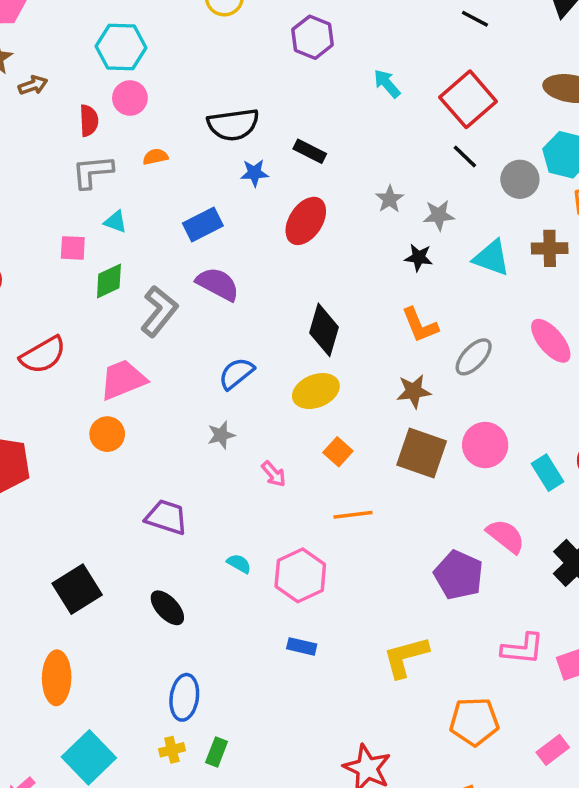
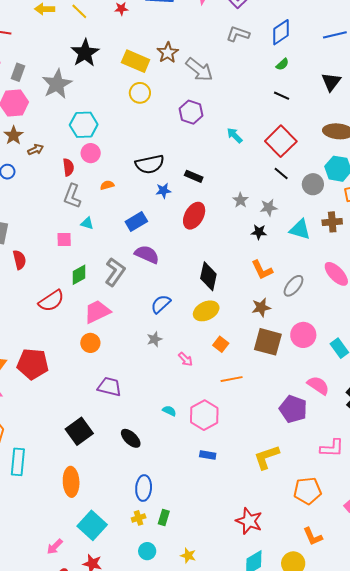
gray L-shape: (92, 172) -> (72, 196), turned -60
green diamond: (109, 281) -> (79, 275), moved
purple trapezoid: (166, 517) -> (110, 387), moved

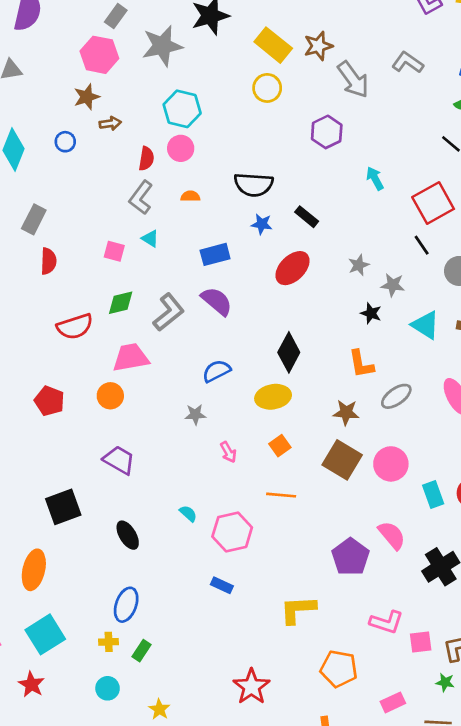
gray L-shape: (238, 34) -> (408, 63), moved
red pentagon: (33, 364) -> (49, 401), moved, size x0.7

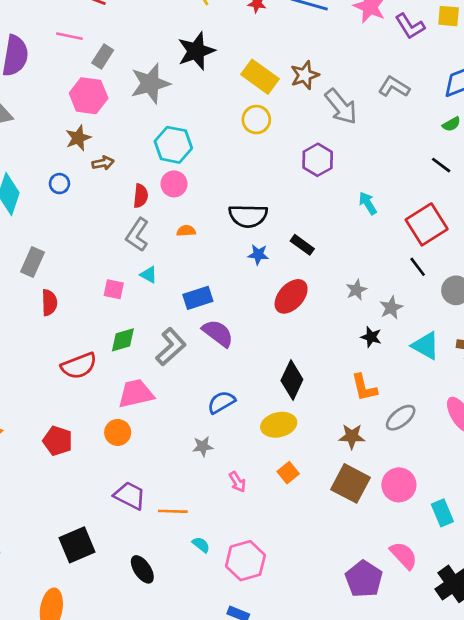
blue rectangle: (215, 254) -> (198, 298), moved
gray star: (393, 285) -> (391, 308), turned -30
orange line: (281, 495) -> (173, 511), moved

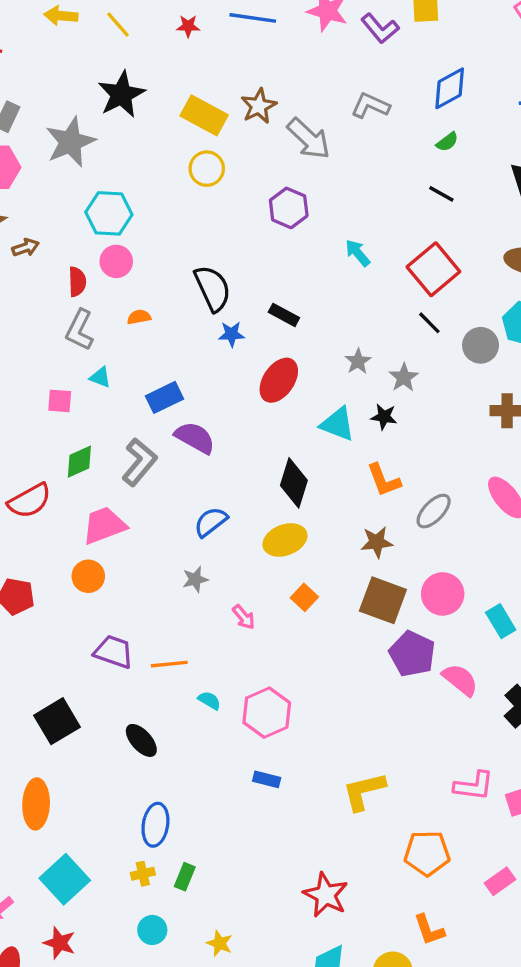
black semicircle: (248, 216) -> (213, 288), turned -108
cyan triangle: (426, 346) -> (338, 424), moved
purple pentagon: (364, 579) -> (412, 654), moved

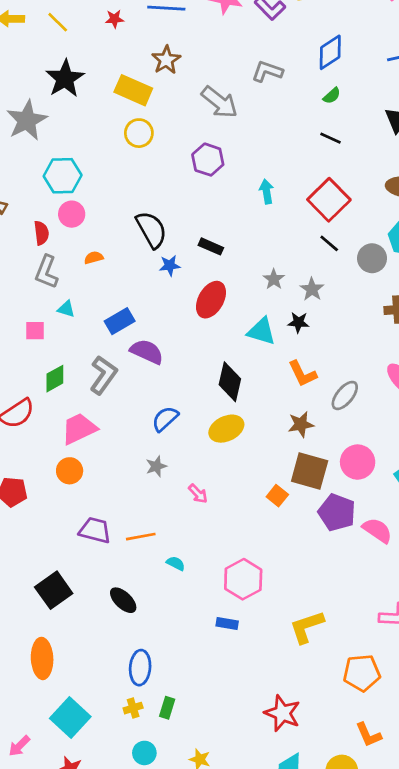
brown star: (259, 106) -> (166, 60), moved
cyan arrow: (358, 253) -> (267, 191), turned 35
orange square: (304, 597) -> (277, 496), moved
pink hexagon: (267, 713) -> (243, 579), moved

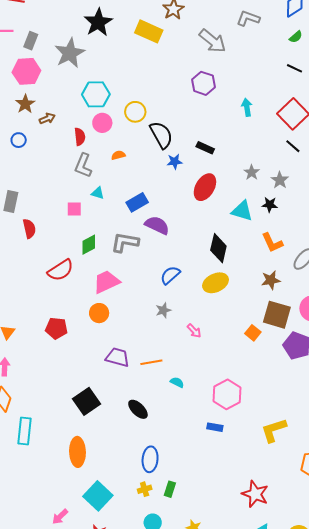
yellow circle: (139, 133) -> (135, 112), moved
gray L-shape: (103, 375) -> (125, 242), turned -116

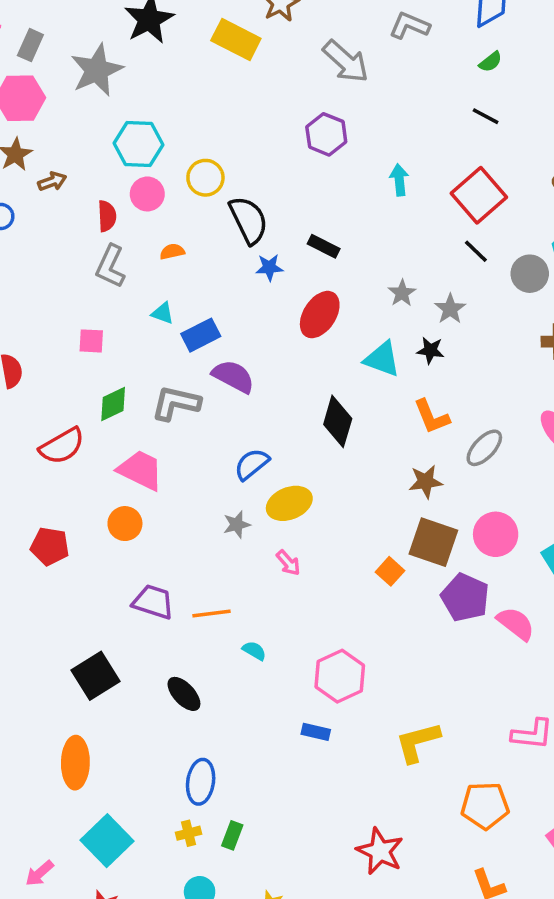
cyan triangle: (98, 193) -> (163, 313), moved
pink trapezoid: (106, 282) -> (140, 470), turned 48
yellow ellipse: (216, 283) -> (289, 503), moved

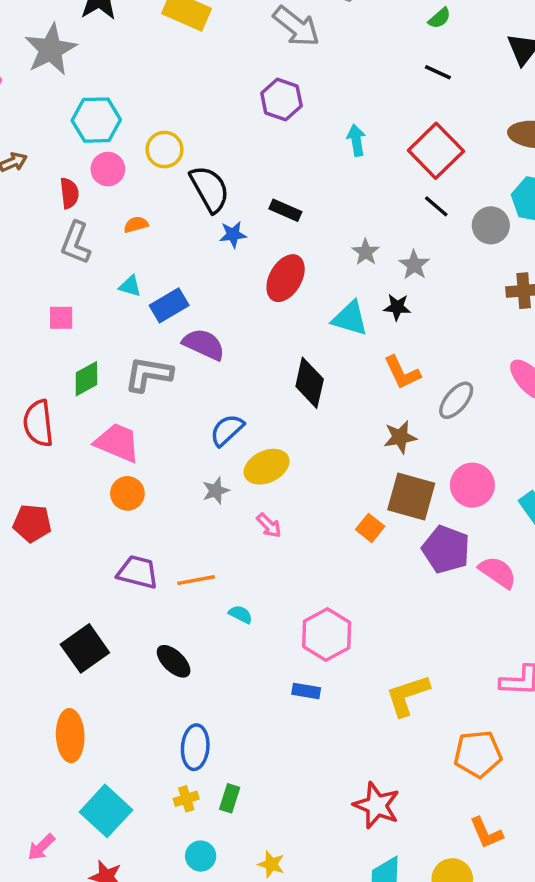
red semicircle: (62, 446) -> (38, 423), turned 117
orange circle: (125, 524) -> (127, 493), moved

